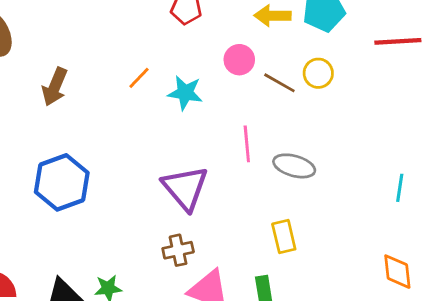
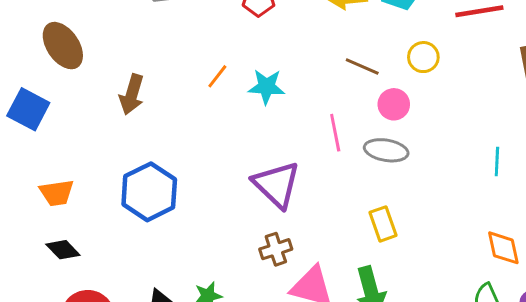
pink circle: (239, 60) -> (394, 104), moved
yellow circle: (318, 73) -> (423, 57), moved

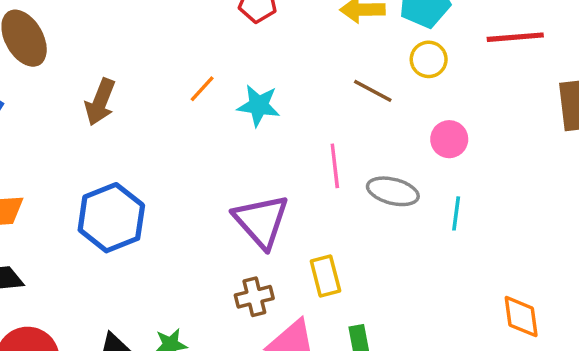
yellow circle: (423, 57) -> (429, 59), moved
pink circle: (394, 104) -> (449, 139), moved
cyan line: (497, 162) -> (456, 213), moved
yellow rectangle: (383, 224) -> (325, 276), moved

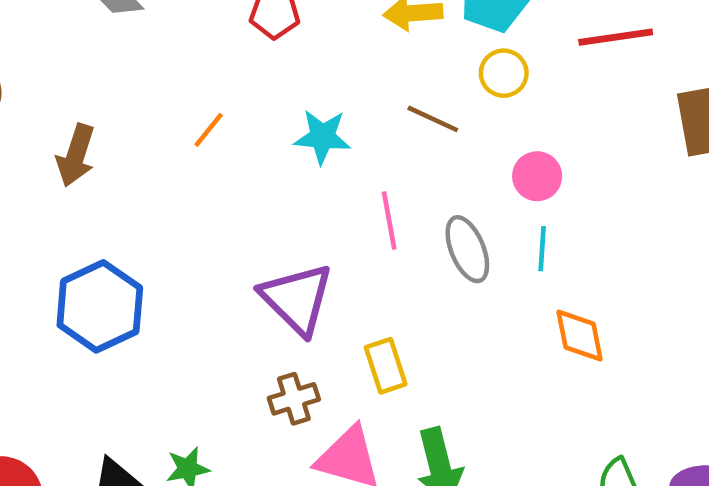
cyan star: (259, 106) -> (322, 137), moved
gray ellipse: (393, 191) -> (467, 249), turned 57
cyan line: (456, 213) -> (542, 249), moved
orange diamond: (521, 317) -> (580, 336), moved

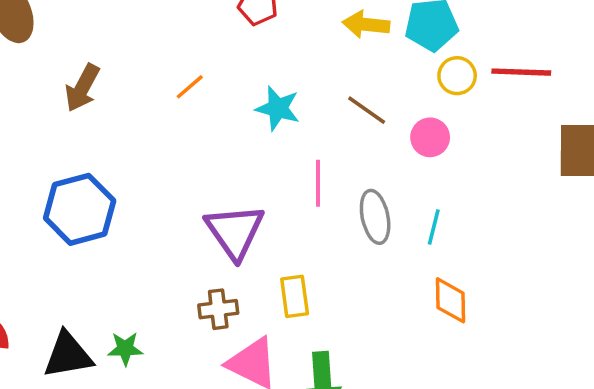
yellow circle: (504, 73) -> (457, 76), moved
pink circle: (537, 176) -> (430, 137), moved

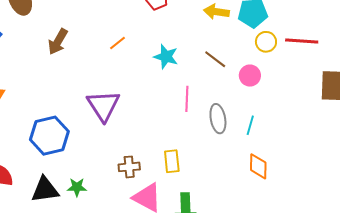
blue hexagon: (80, 209) -> (49, 136), moved
purple triangle: (235, 231) -> (103, 106), moved

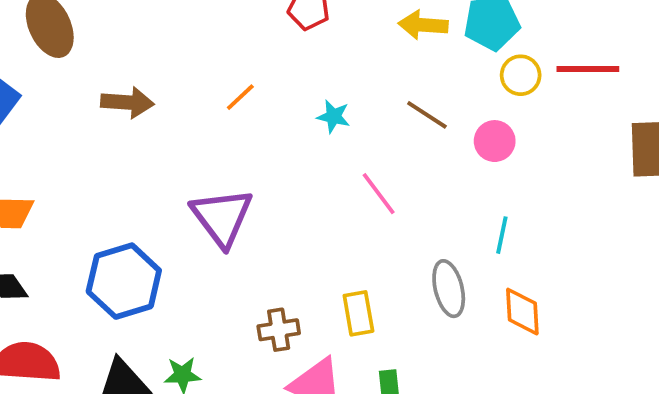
brown arrow: (58, 42) -> (127, 102), turned -112
cyan star: (166, 57) -> (333, 116), size x0.7
pink line: (187, 99) -> (379, 194), turned -35
gray ellipse: (218, 119) -> (449, 289), moved

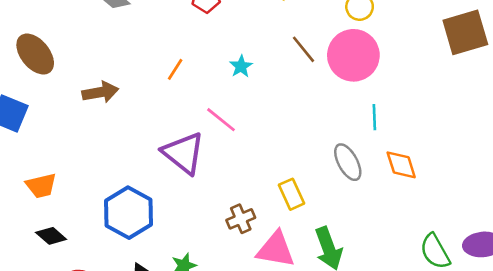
brown line: (427, 115) -> (303, 49), turned 32
cyan star: (333, 116) -> (241, 66), turned -30
pink circle: (495, 141) -> (353, 55), size x1.8
pink line: (379, 194) -> (221, 120), moved

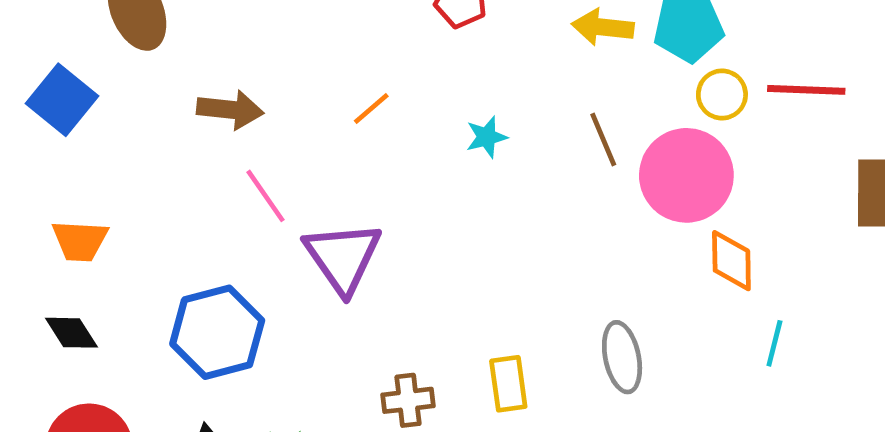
cyan line: (374, 117) -> (774, 343), moved
pink line: (221, 120) -> (266, 196), moved
orange diamond: (401, 165) -> (731, 261), moved

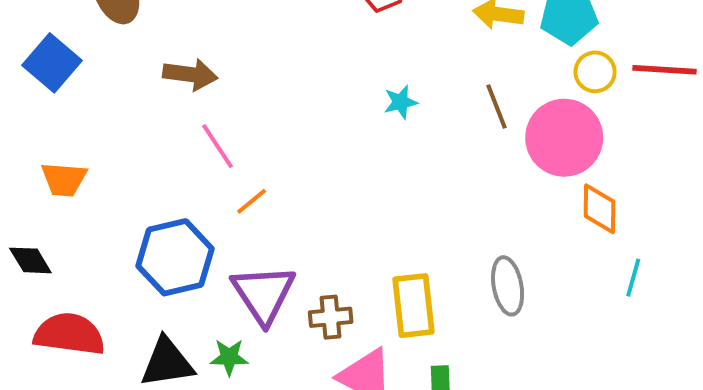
orange line: (371, 108) -> (252, 201), moved
purple triangle: (343, 257) -> (264, 294), moved
black diamond: (71, 333) -> (30, 260), moved
yellow rectangle: (508, 384) -> (413, 306), size x1.4

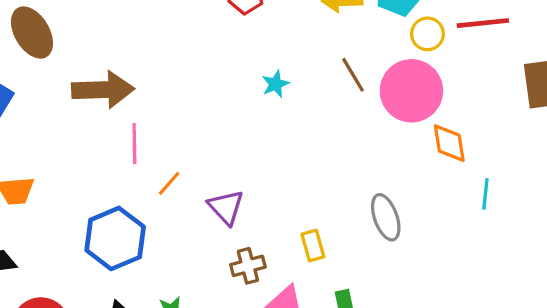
brown arrow: (190, 74) -> (103, 90), size x1.4
pink line: (217, 146) -> (134, 144), turned 42
purple triangle: (264, 294) -> (226, 207), moved, size x0.7
yellow rectangle: (413, 306) -> (313, 245), size x0.6

